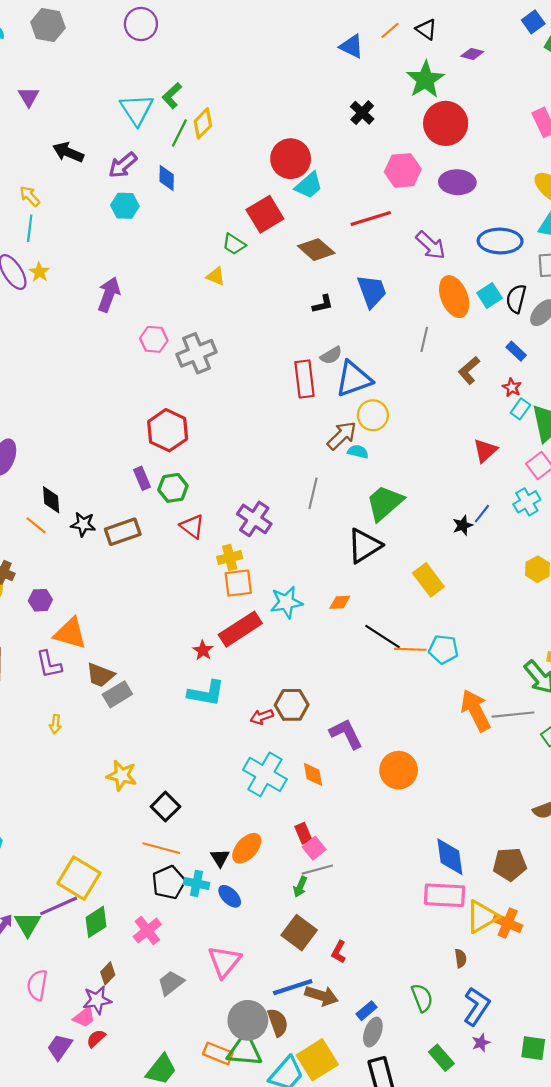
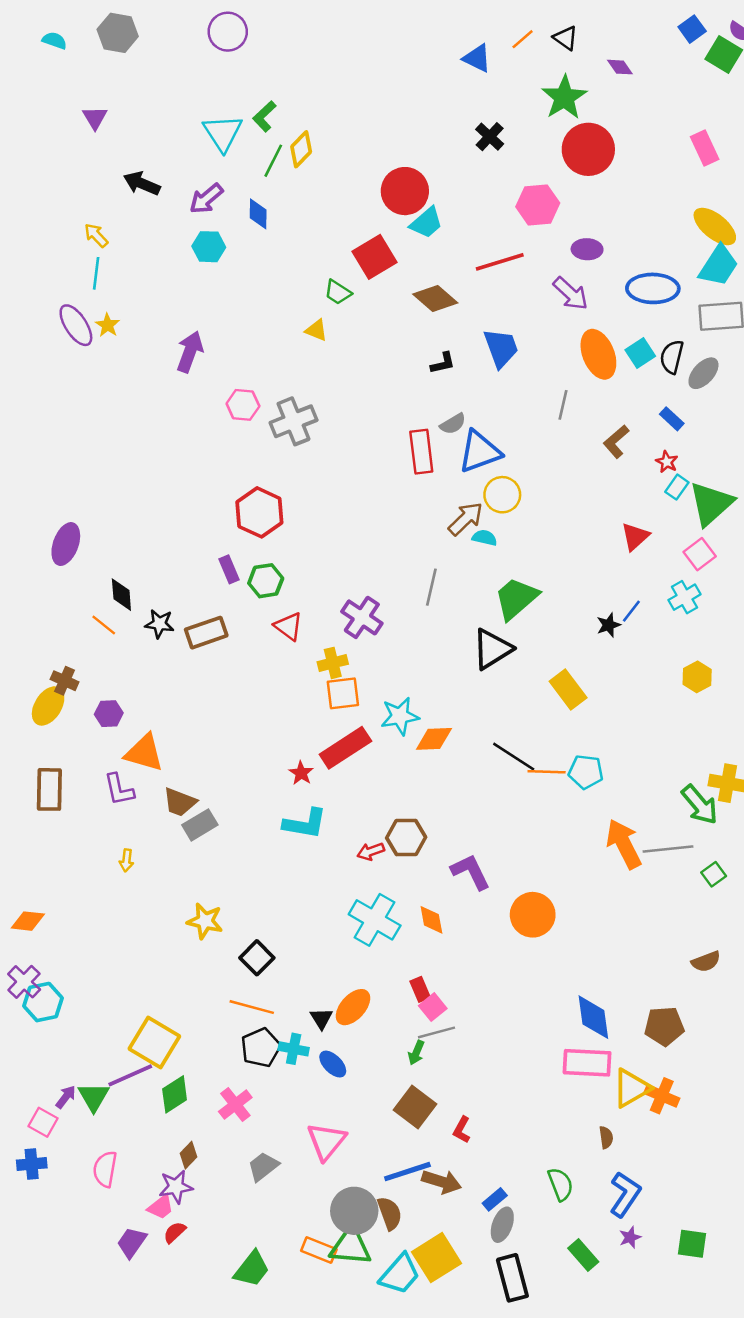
purple diamond: (472, 54) -> (620, 67), turned 40
purple ellipse: (457, 182) -> (587, 249), moved, size x0.7
orange diamond: (340, 602) -> (434, 739), moved, size x1.4

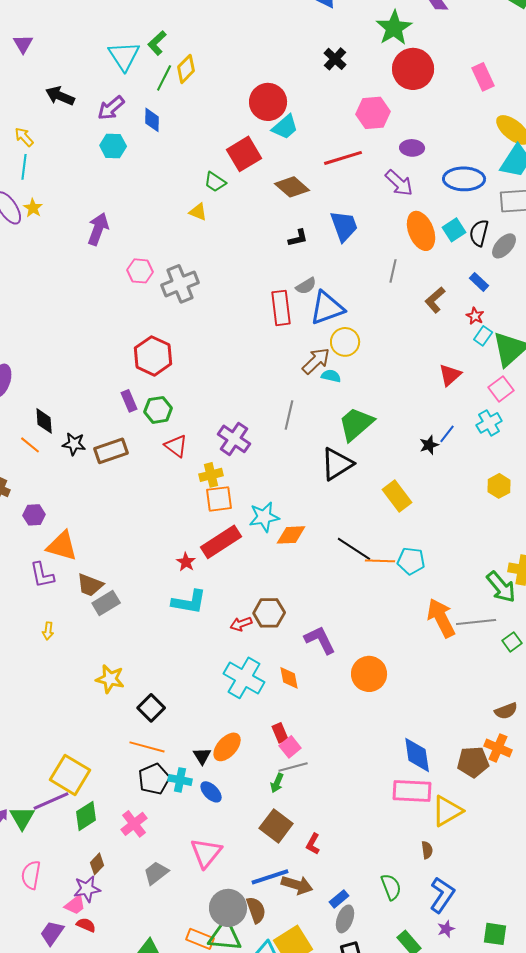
pink rectangle: (705, 148) -> (483, 77), moved
orange cross: (662, 1096) -> (498, 748), moved
red semicircle: (175, 1232) -> (86, 925), turned 66

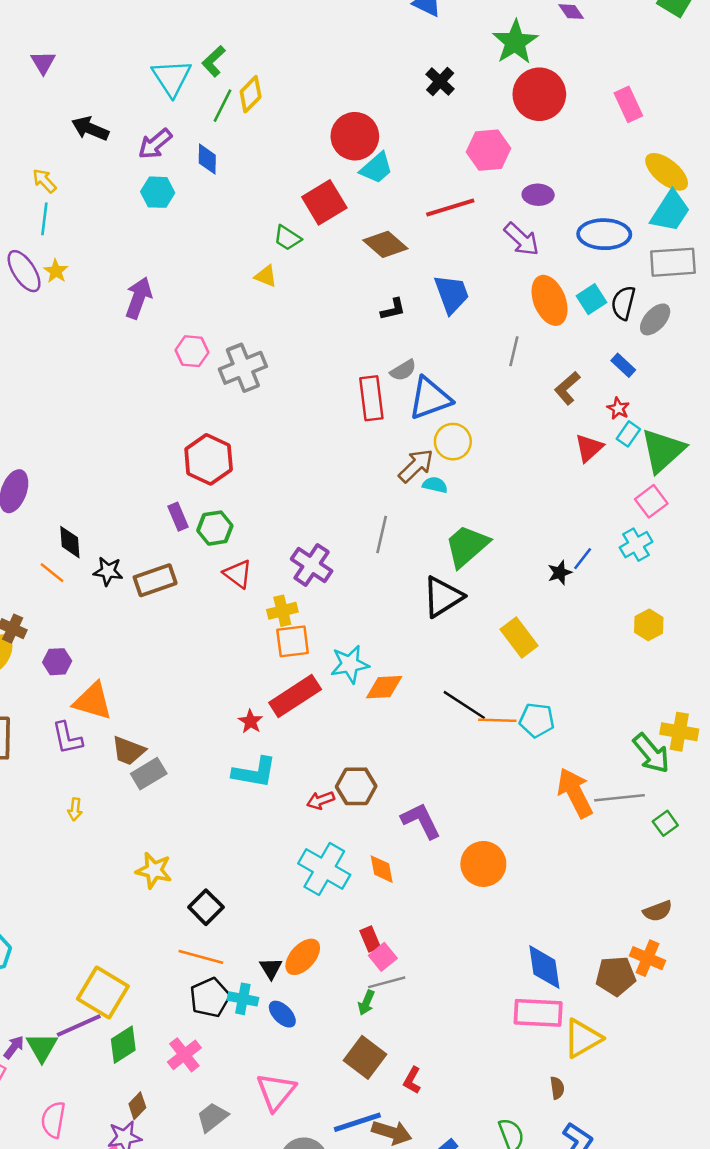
red triangle: (450, 375) -> (589, 448), moved

